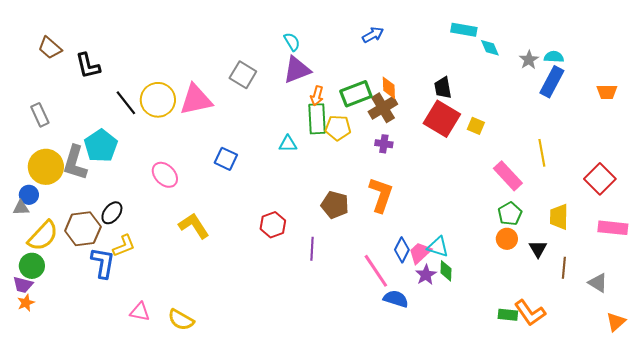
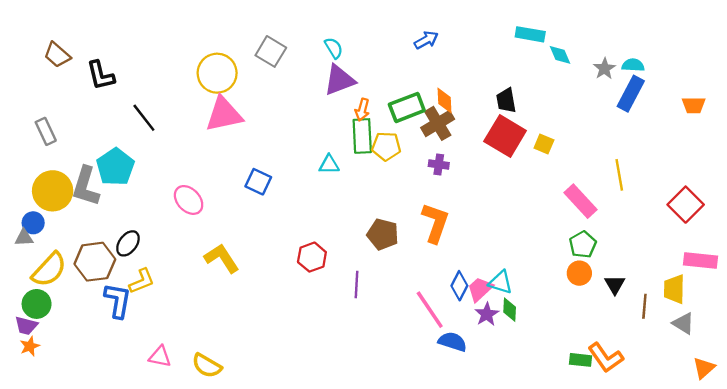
gray square: (243, 75) -> (271, 51), moved
yellow circle: (158, 100) -> (217, 73), moved
yellow trapezoid: (559, 217) -> (674, 289), moved

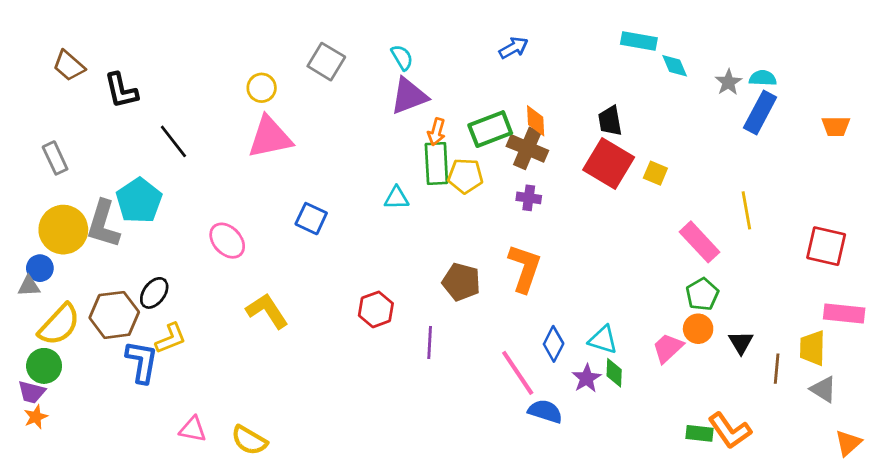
yellow circle: (217, 73) -> (262, 88), size x0.6
brown cross: (438, 123) -> (527, 148), turned -36
red square: (686, 205) -> (826, 246), turned -32
pink trapezoid: (480, 289) -> (668, 348), moved

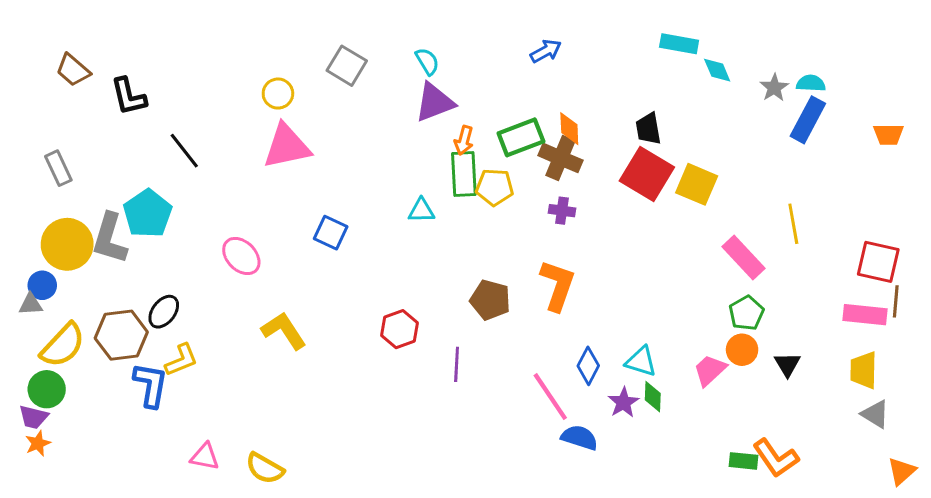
yellow square: (655, 173) -> (697, 184), size x1.6
pink rectangle: (844, 314) -> (865, 315), moved
brown line: (777, 369) -> (896, 301), moved

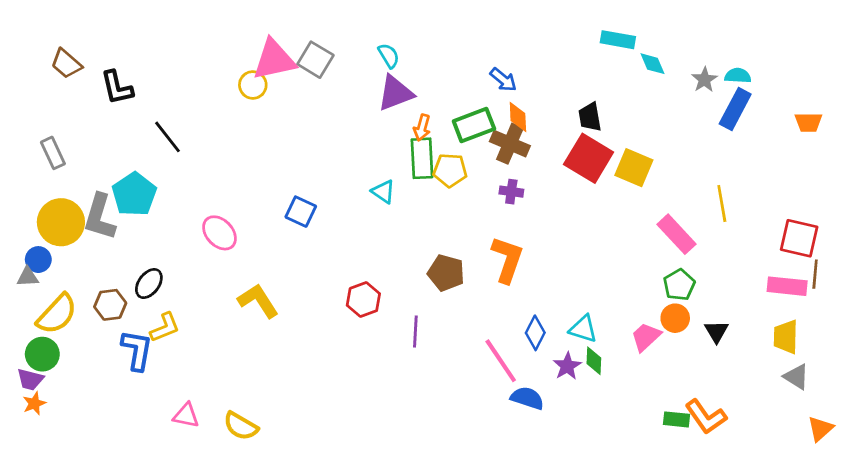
blue arrow: (546, 51) -> (503, 80), moved, turned 68
pink triangle: (287, 146) -> (274, 60), moved
cyan triangle: (421, 211) -> (383, 192), turned 35
brown hexagon: (121, 335) -> (110, 305), size x0.7

